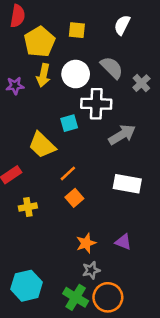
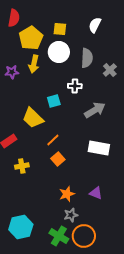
gray semicircle: (112, 68) -> (87, 58), turned 48
white circle: (76, 74) -> (59, 52), moved
white cross: (96, 104) -> (75, 86), size x0.6

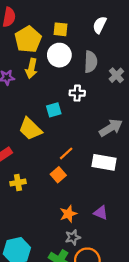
gray arrow: (95, 110) -> (111, 128), moved
orange line: (53, 140) -> (66, 153), moved

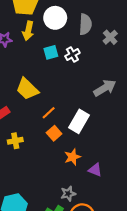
white cross: (77, 93) -> (72, 54), turned -32
cyan square: (54, 110) -> (51, 52), moved
orange line: (66, 153) -> (49, 113), moved
white rectangle: (104, 162) -> (79, 121), moved, turned -70
orange star: (68, 214) -> (72, 157), moved

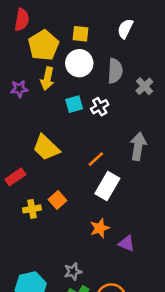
gray arrow: (105, 88) -> (138, 146), turned -50
orange line: (49, 113) -> (96, 159), moved
orange square: (54, 133) -> (58, 200), moved
gray star: (68, 194) -> (73, 272), moved

